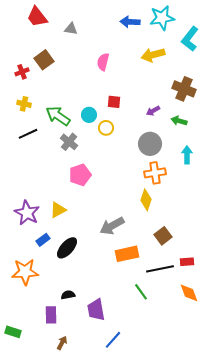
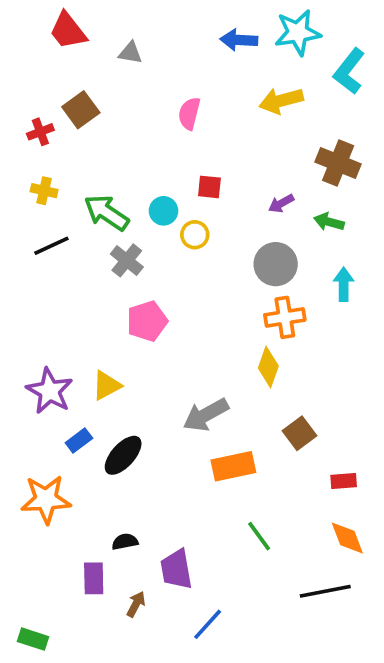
black line: (160, 269) -> (325, 591), moved
green rectangle: (13, 332) -> (33, 639), moved
brown arrow: (62, 343) -> (136, 604), moved

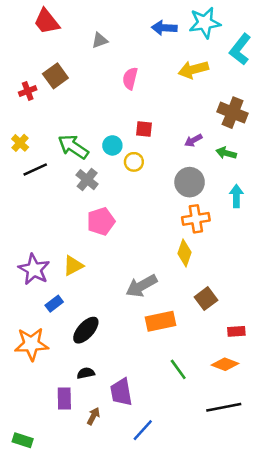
gray triangle: (130, 53) -> (100, 40), moved, turned -30
yellow cross: (44, 191) -> (20, 143), moved, turned 30
black ellipse: (123, 455) -> (86, 330), moved
orange diamond: (347, 538) -> (225, 364), moved, turned -48

